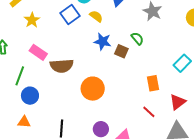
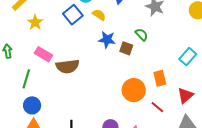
orange circle: (93, 89) -> (134, 90), moved
blue circle: (30, 96) -> (32, 105), moved

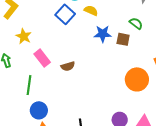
yellow star: (35, 22) -> (24, 36), moved
pink rectangle: (43, 54) -> (42, 58), turned 30
brown semicircle: (67, 66) -> (68, 66), size x0.6

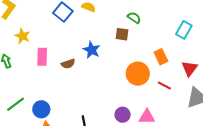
blue star: (103, 34) -> (92, 50), moved, turned 30
pink rectangle: (42, 58) -> (42, 57), turned 42
green line: (29, 85) -> (16, 104), moved, turned 48

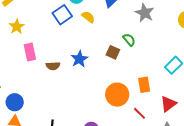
pink rectangle: (42, 57) -> (30, 52), turned -30

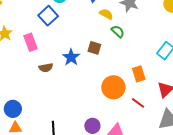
yellow semicircle: (88, 17) -> (106, 14), moved
pink rectangle: (30, 52) -> (30, 42), moved
brown square: (113, 52) -> (94, 48), moved

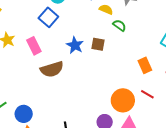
blue star: (71, 57) -> (75, 45), moved
brown semicircle: (46, 68) -> (52, 69), size x1.6
orange circle: (113, 87) -> (123, 100), moved

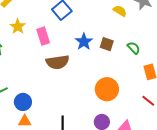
green semicircle: (119, 25) -> (134, 48), moved
orange circle: (123, 100) -> (107, 89), moved

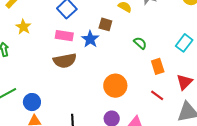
pink rectangle: (43, 36) -> (64, 36), moved, turned -60
brown square: (107, 44) -> (105, 24), moved

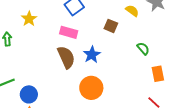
blue star: (90, 39) -> (92, 55), moved
brown semicircle: (65, 61) -> (66, 57), turned -110
orange circle: (115, 86) -> (91, 88), moved

